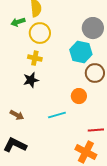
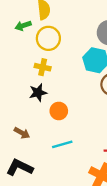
orange circle: (79, 96) -> (59, 111), moved
cyan line: (57, 115) -> (62, 144), moved

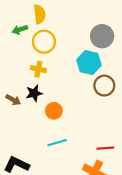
brown arrow: (22, 133) -> (13, 100), moved

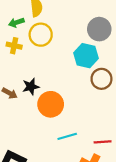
yellow cross: (38, 69) -> (14, 46), moved
orange circle: (54, 111) -> (51, 104), size x1.5
cyan line: (57, 143) -> (67, 136), moved

